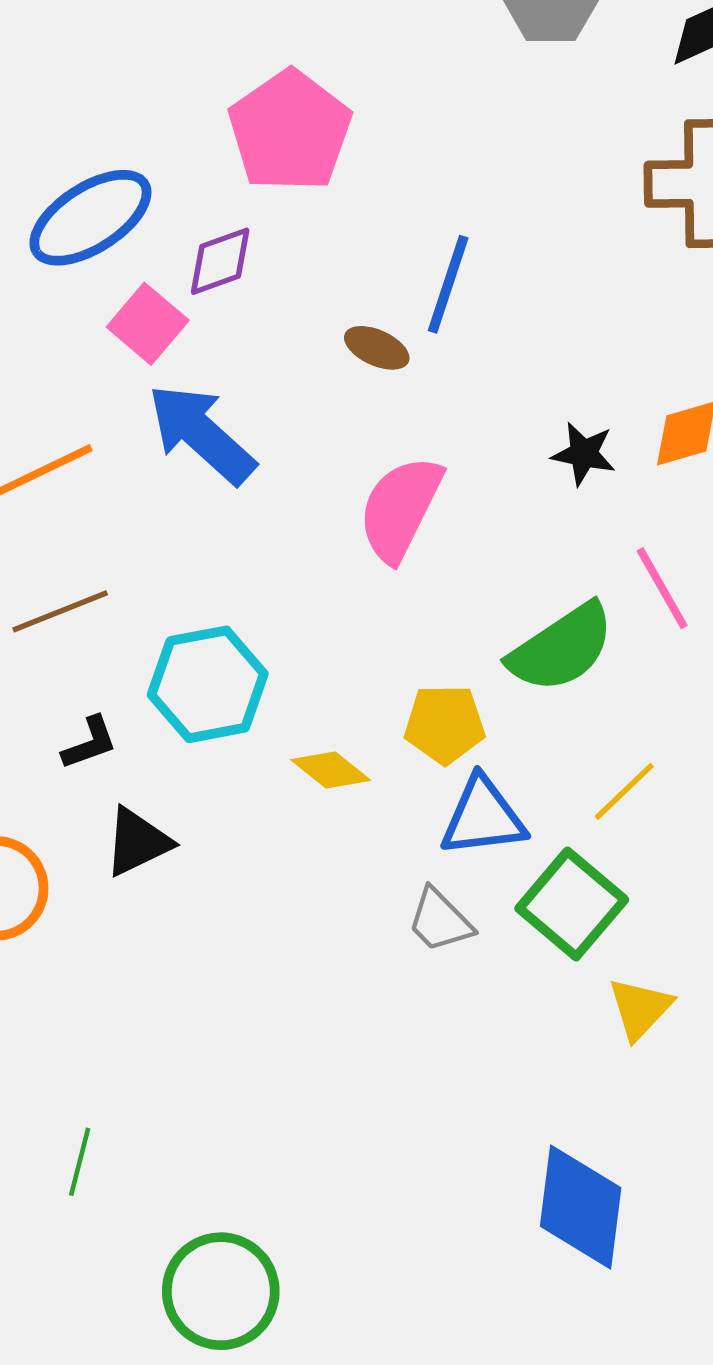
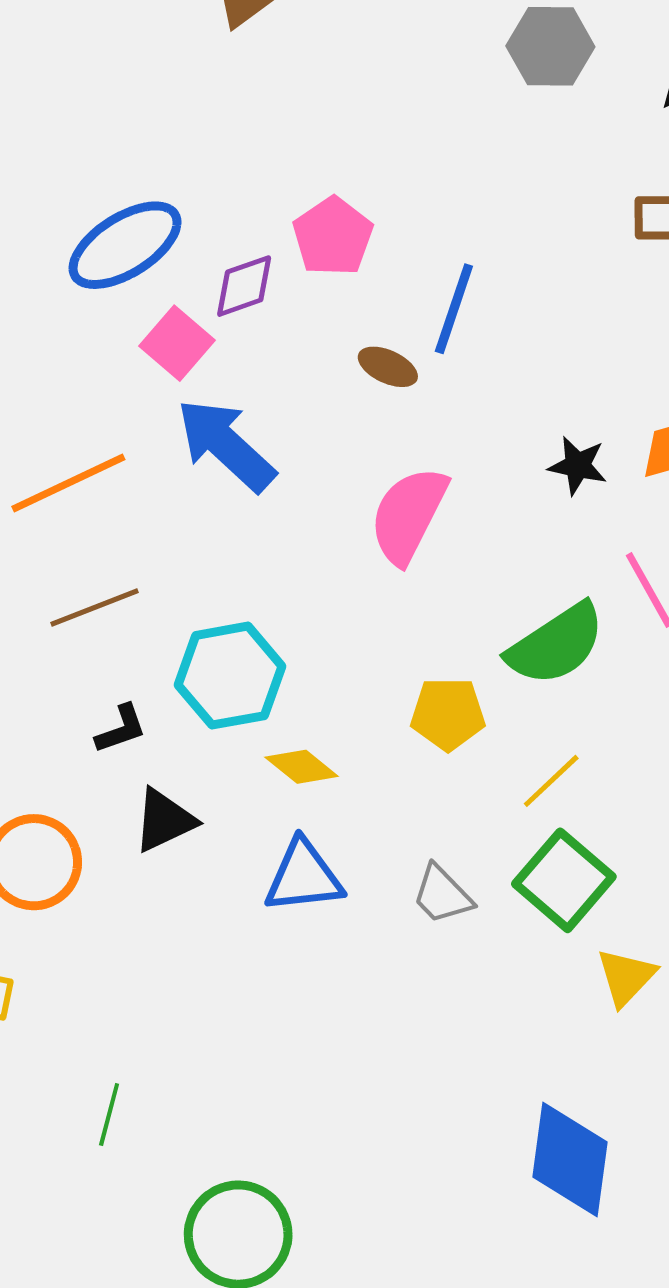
pink pentagon: (290, 131) -> (333, 237), moved, size x0.7
yellow diamond: (331, 770) -> (302, 767), moved
yellow line: (624, 791) -> (551, 781), moved
blue triangle: (483, 817) -> (304, 877), moved

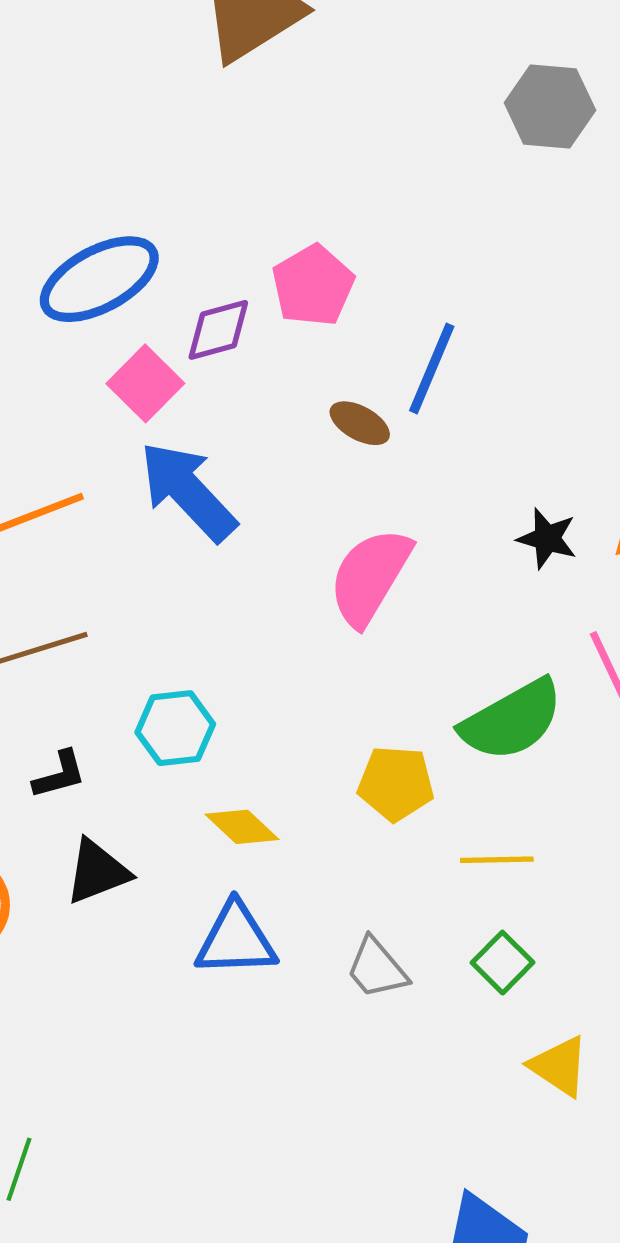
cyan hexagon: (230, 676) -> (175, 728), size x0.7
yellow line: (551, 781) -> (497, 860), turned 38
green square: (564, 880) -> (503, 963), size x0.6
yellow triangle: (626, 977) -> (559, 1066), turned -44

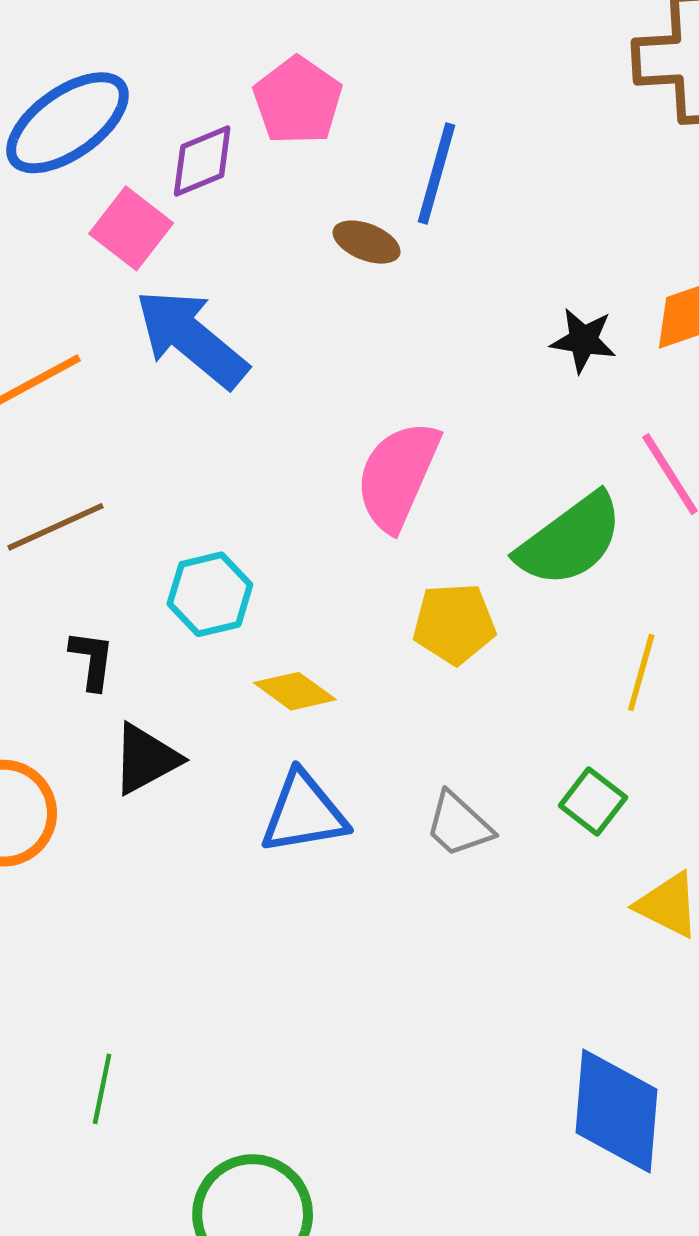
pink semicircle: (370, 577) -> (398, 476), moved
black L-shape: (59, 775) -> (92, 660), turned -60
yellow line: (497, 860) -> (641, 672), moved, turned -66

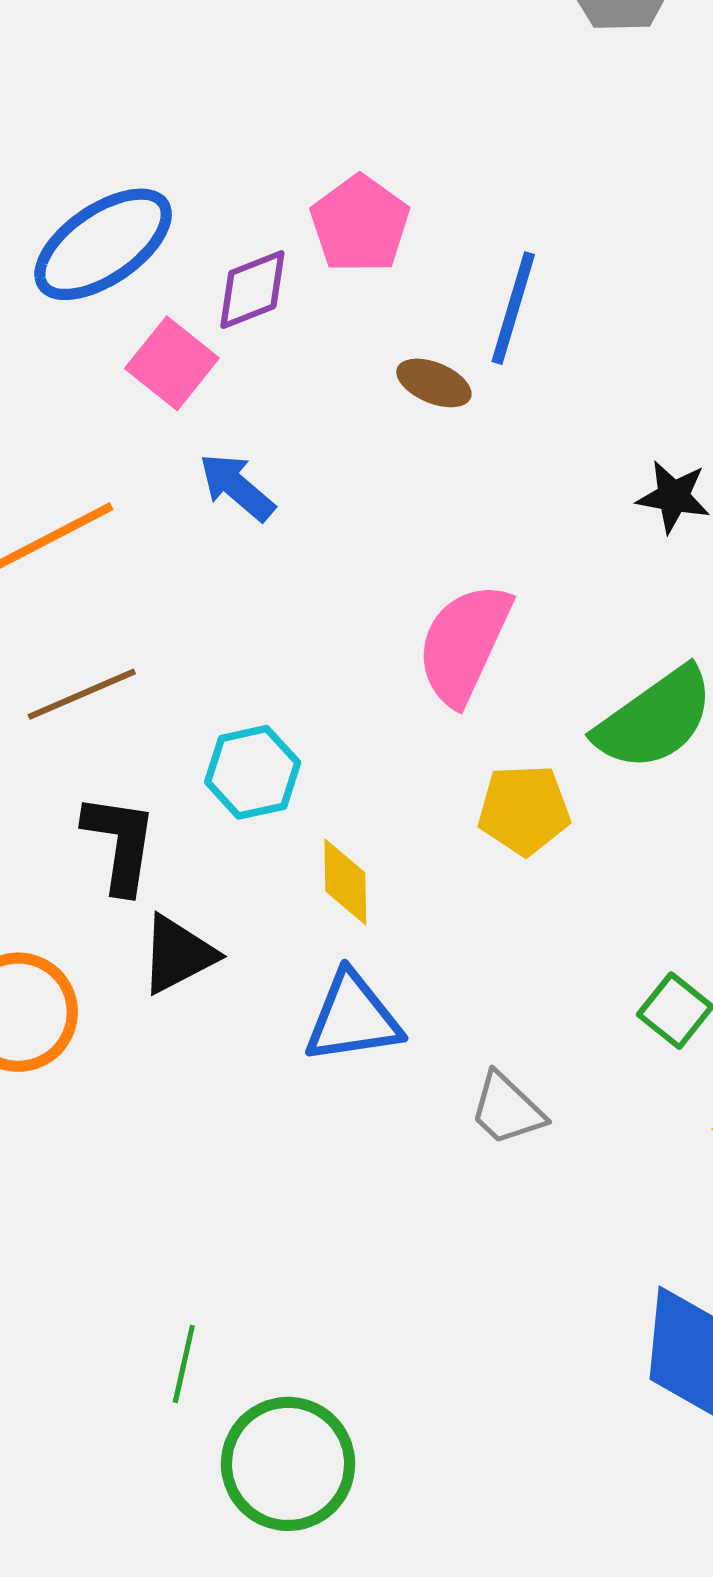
blue arrow: (191, 338) -> (237, 487), size x0.6
black L-shape: (92, 660) -> (120, 843), size x1.5
yellow diamond: (295, 691) -> (345, 882), turned 52
gray trapezoid: (459, 825) -> (507, 1109), moved
green line: (102, 1089) -> (184, 1364), moved

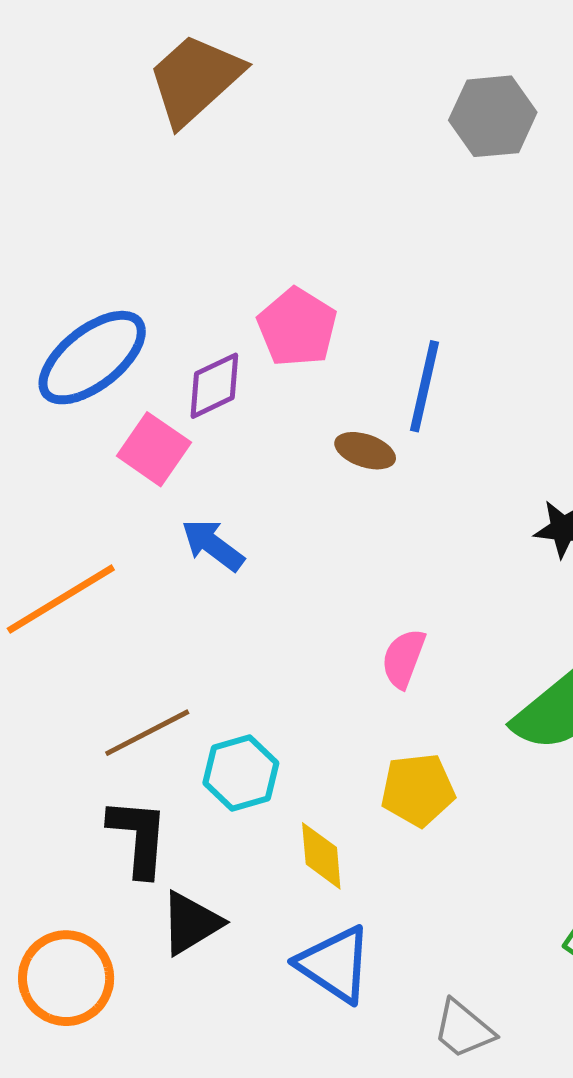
pink semicircle: (464, 644) -> (403, 658), size x0.6
brown line: (82, 694) -> (147, 733), moved
yellow pentagon: (524, 810) -> (418, 790), moved
blue triangle: (353, 1018) -> (335, 964), turned 46

